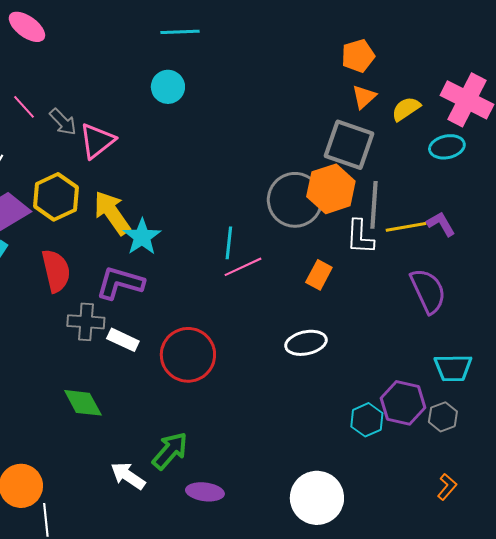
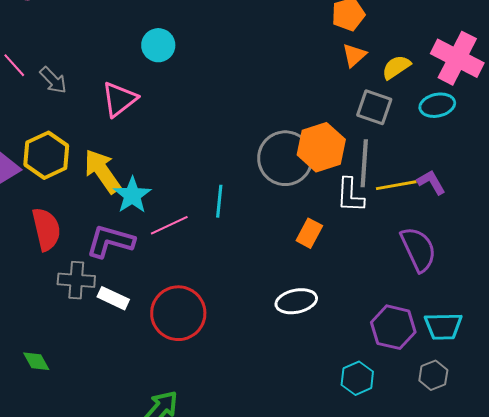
pink triangle: (97, 141) -> (119, 99), moved
gray square: (349, 145) -> (374, 107), moved, size x0.7
pink line: (243, 267) -> (169, 225), moved
green diamond: (83, 403) -> (36, 361), moved, size x0.7
purple hexagon: (403, 403) -> (393, 327), moved

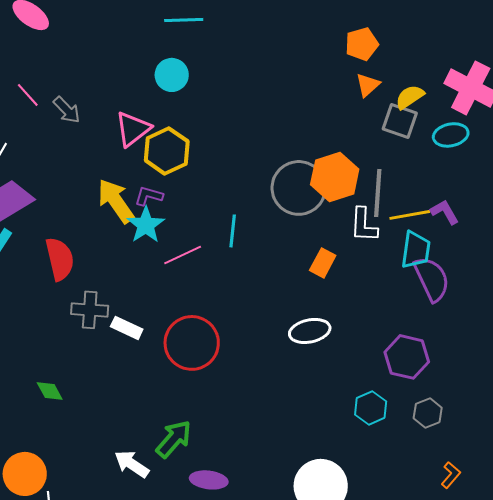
gray square: (374, 107) -> (400, 121), moved
yellow hexagon: (46, 155) -> (167, 151), moved
purple L-shape: (110, 241) -> (149, 196), moved, size x0.6
cyan trapezoid: (443, 326) -> (416, 250), moved, turned -81
gray hexagon: (433, 375) -> (428, 413), moved

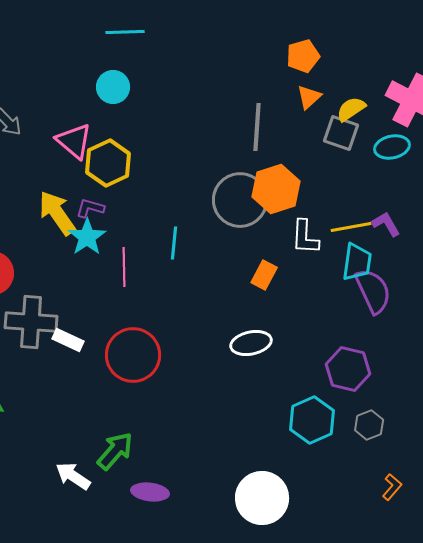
pink triangle: (133, 129) -> (74, 141), turned -42
gray line: (378, 193) -> (257, 127), moved
pink line: (183, 255) -> (124, 267), turned -66
gray cross: (90, 310) -> (31, 322), size x1.4
cyan hexagon: (371, 408) -> (312, 420), size x1.4

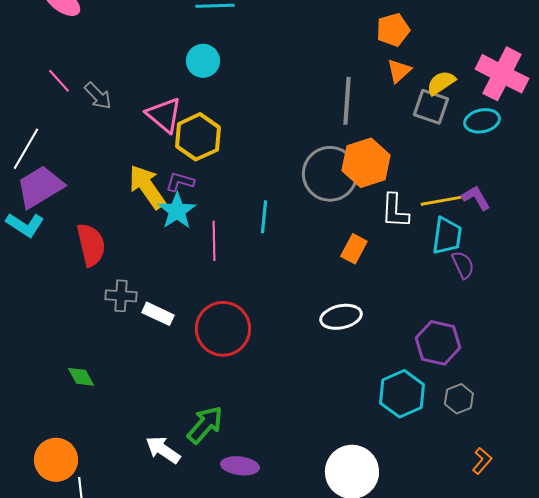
purple semicircle: (373, 291) -> (463, 265), size x0.6
gray cross: (31, 322) -> (121, 296), size x0.6

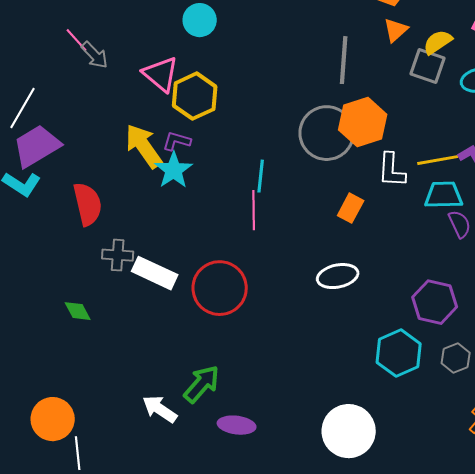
pink line: (59, 81) -> (77, 40), moved
cyan trapezoid: (447, 236) -> (444, 195), turned -99
pink line: (214, 241) -> (254, 210), moved
white rectangle: (158, 314) -> (155, 273), size x1.4
green diamond: (81, 377) -> (78, 311), moved

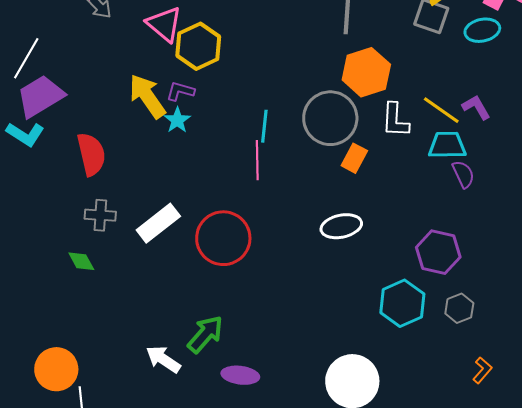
gray circle: (327, 133) -> (330, 118), moved
yellow line: (438, 160) -> (441, 110), turned 45
cyan star: (174, 170) -> (177, 120), size x0.7
gray cross: (118, 255) -> (100, 215), moved
white rectangle: (155, 273) -> (158, 223), turned -63

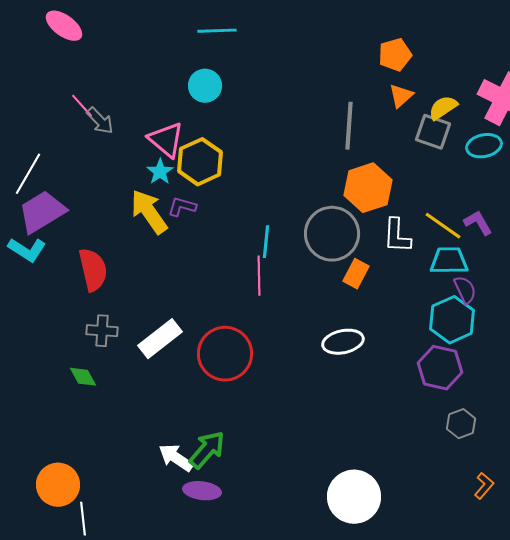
cyan star: (177, 120) -> (160, 172), moved
cyan hexagon: (402, 303) -> (452, 320), moved
white arrow: (163, 359) -> (176, 458), moved
purple ellipse: (240, 375) -> (202, 491), moved

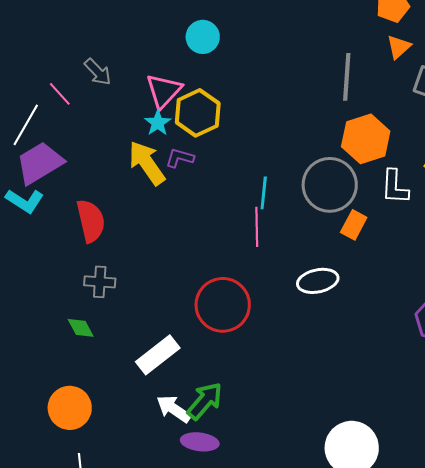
pink line: (82, 106) -> (60, 94), moved
pink triangle: (166, 140) -> (164, 91), turned 33
white rectangle: (160, 339) -> (158, 355), moved
white ellipse: (343, 342) -> (318, 281), moved
orange circle: (58, 485) -> (70, 408), moved

